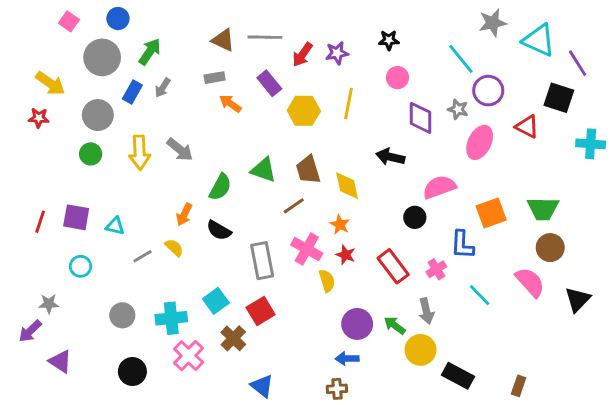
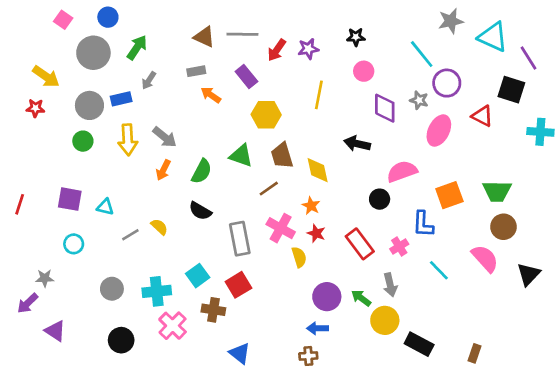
blue rectangle: (132, 92) -> (121, 99), moved, turned 48
yellow hexagon: (304, 111) -> (266, 115), moved
orange arrow: (184, 214) -> (163, 170), moved
red line: (40, 222) -> (20, 204), moved
brown cross: (233, 338) -> (213, 310), turned -35

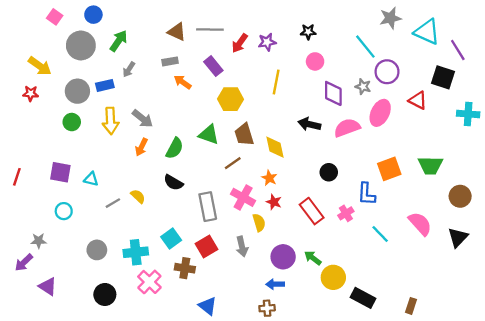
pink semicircle: (402, 171) -> (347, 128), moved
brown circle: (503, 227) -> (460, 196), moved
gray arrow: (390, 285) -> (242, 247), moved

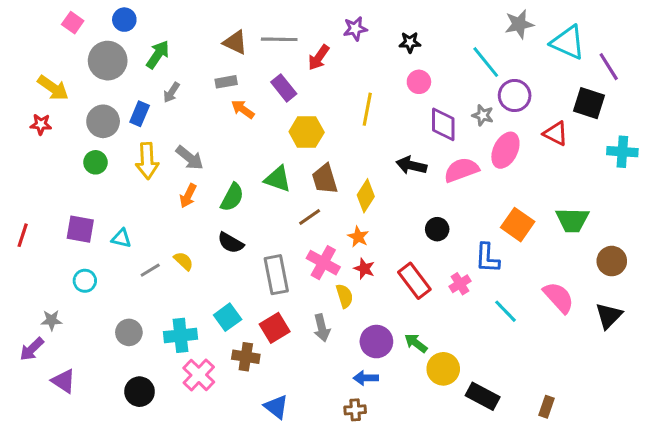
purple star: (267, 42) -> (355, 29), moved
blue rectangle: (105, 85) -> (140, 114), turned -54
yellow diamond: (275, 147) -> (366, 196), turned 45
orange square: (389, 169) -> (518, 225), turned -35

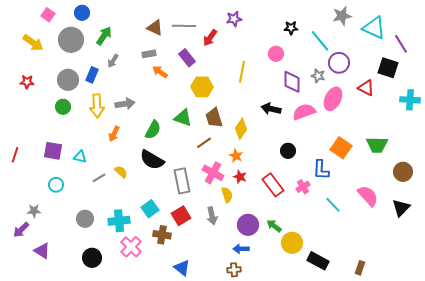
black star: (410, 42) -> (291, 28), moved
yellow arrow: (53, 88) -> (33, 43), moved
gray arrow: (190, 158) -> (125, 104), turned -48
orange arrow: (188, 196) -> (114, 134), moved
black semicircle: (231, 243) -> (152, 160), size x1.4

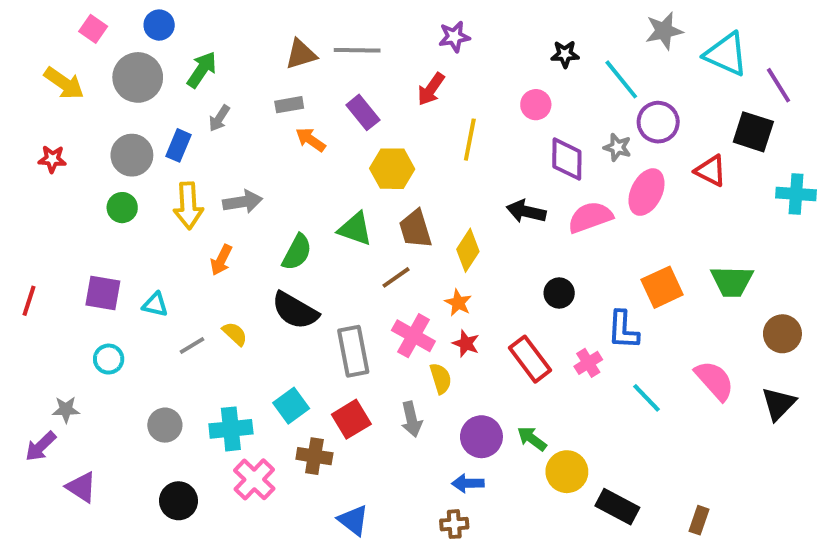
brown triangle: (155, 28) -> (301, 54), turned -42
red arrow: (210, 38) -> (431, 89), moved
orange square: (341, 148) -> (662, 287), turned 30

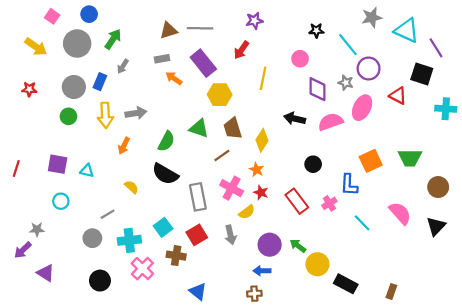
purple rectangle: (363, 112) -> (203, 63), size x1.4
gray line: (192, 345) -> (108, 214), moved
yellow semicircle: (441, 378) -> (247, 212), turned 70

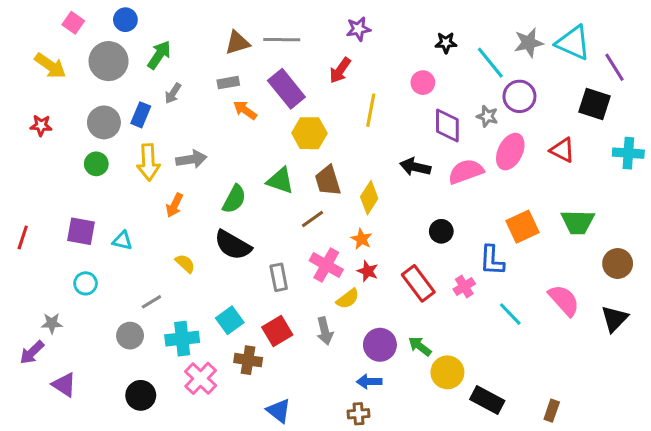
gray star: (372, 17) -> (529, 43), moved
red triangle: (398, 96) -> (562, 150), moved
gray rectangle: (198, 197) -> (279, 277), size x0.7

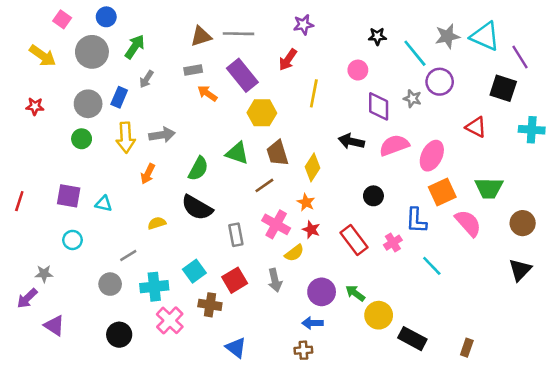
pink ellipse: (510, 152) -> (432, 156), moved
yellow semicircle: (185, 263) -> (157, 223), turned -60
pink semicircle: (564, 300) -> (468, 223), moved

